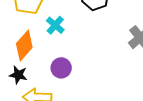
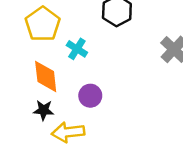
orange diamond: (24, 46) -> (46, 77), turned -40

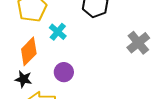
orange diamond: (46, 77) -> (29, 51), turned 44

